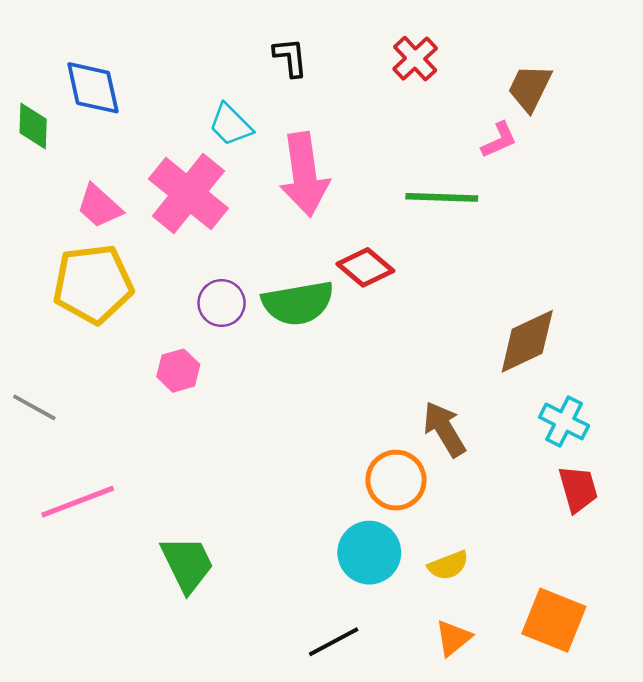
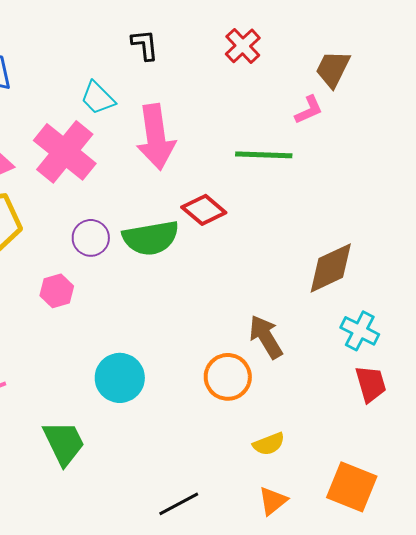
cyan circle: (369, 553) -> (120, 378), moved

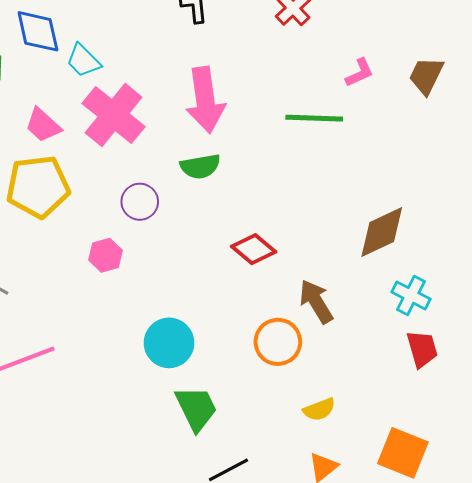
brown trapezoid: (333, 69) -> (426, 76), moved
cyan trapezoid: (98, 98) -> (83, 61), moved
red diamond: (204, 210) -> (254, 249), moved
green semicircle: (151, 238) -> (200, 166), moved, size x0.7
green trapezoid: (64, 443) -> (196, 408), moved

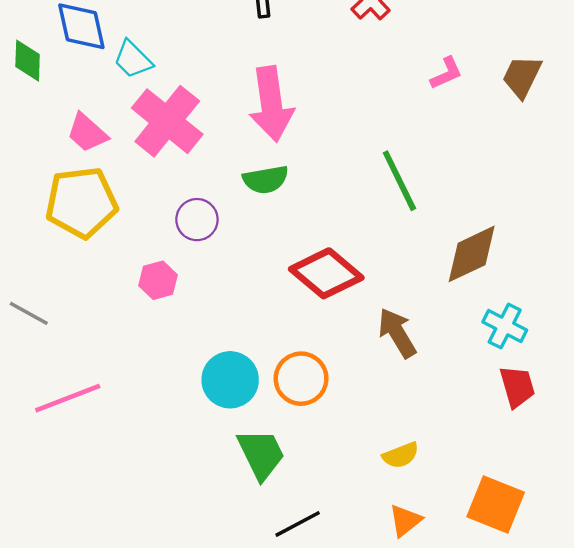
green line: (314, 118) -> (399, 181), moved, turned 62
red diamond: (254, 249) -> (326, 273), size x1.4
orange circle: (278, 342) -> (301, 379), moved

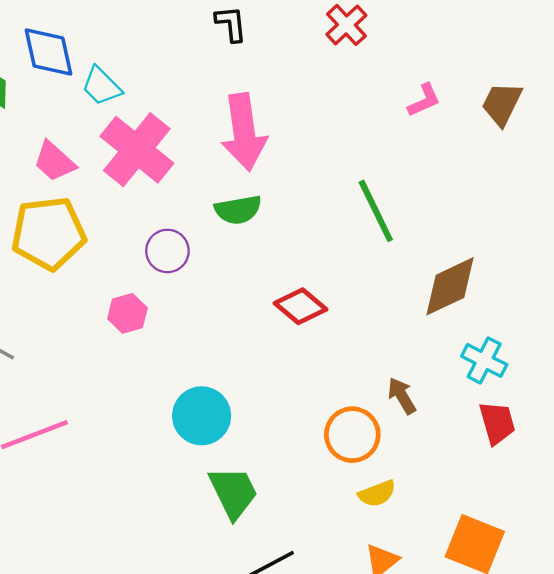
red diamond: (326, 273) -> (300, 306), size x0.7
brown arrow: (397, 333) -> (402, 396), moved, size x0.7
orange circle: (301, 379) -> (352, 435), moved

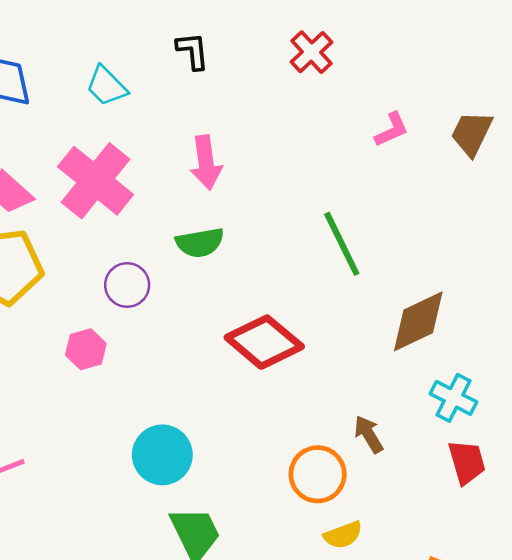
cyan trapezoid: (102, 86) -> (106, 86), moved
pink arrow: (244, 132) -> (206, 162), size x0.7
red diamond: (300, 306) -> (264, 342), size x1.4

